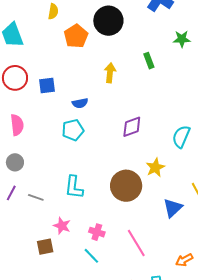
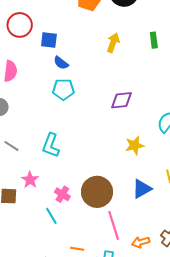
blue semicircle: (80, 103) -> (61, 63), moved, turned 35
brown circle: (126, 186) -> (97, 192), moved
pink line: (136, 243) -> (114, 225), moved

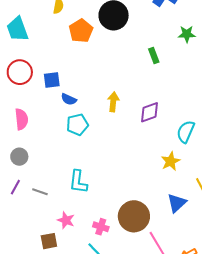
yellow arrow: (113, 43) -> (113, 102), moved
purple diamond: (121, 100) -> (149, 112), moved
yellow star: (135, 145) -> (171, 161), moved

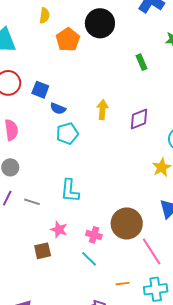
blue square: (52, 80) -> (40, 90), turned 30

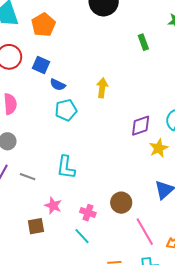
orange pentagon: (68, 40) -> (43, 25), moved
purple diamond: (139, 119) -> (141, 126), moved
brown circle: (127, 223) -> (121, 203), size x0.7

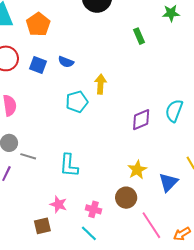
blue semicircle: (58, 85) -> (66, 62), moved
cyan pentagon: (66, 110) -> (77, 102), moved
yellow star: (159, 148) -> (137, 170), moved
gray line: (28, 177) -> (28, 156), moved

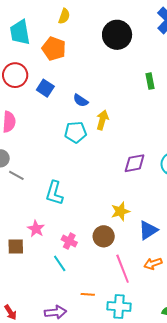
orange pentagon: (38, 24) -> (54, 49), turned -30
blue semicircle: (66, 62) -> (81, 100), moved
orange arrow: (182, 234) -> (153, 264), moved

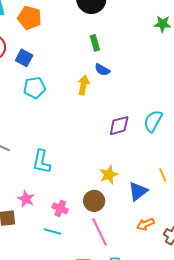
green rectangle: (150, 81) -> (95, 43), moved
blue semicircle: (81, 100) -> (102, 70), moved
cyan pentagon: (75, 132) -> (35, 88), moved
cyan line: (60, 263) -> (53, 231), turned -36
pink line: (123, 269) -> (100, 232), moved

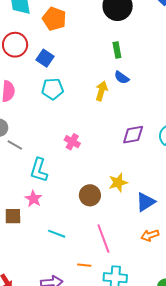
cyan L-shape: (42, 162) -> (39, 170), moved
brown circle: (94, 201) -> (90, 195), moved
pink cross: (60, 208) -> (72, 142), moved

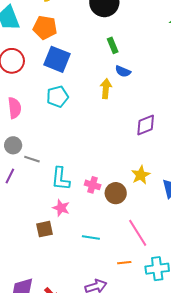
blue square: (45, 58) -> (57, 59), moved, size x1.5
pink cross: (72, 142) -> (93, 185), moved

